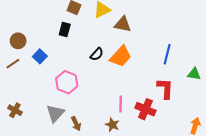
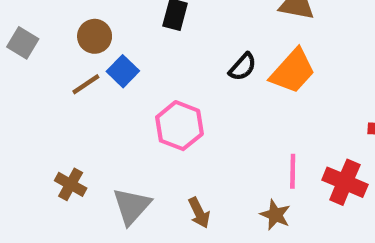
brown circle: (18, 41) -> (95, 36), moved
brown line: (13, 64) -> (86, 84), moved
gray triangle: (55, 113) -> (132, 206), moved

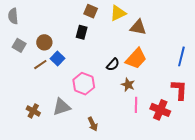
gray square: (23, 43) -> (19, 45), moved
black semicircle: (243, 67) -> (113, 65), moved
gray triangle: (132, 206) -> (61, 107), moved, turned 30
brown star: (275, 215) -> (128, 85), moved

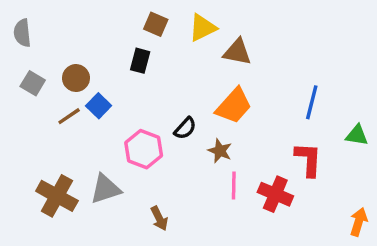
black semicircle: (113, 65) -> (185, 128), moved
brown cross: (33, 111) -> (57, 196), size x1.6

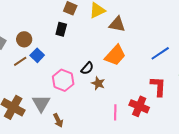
blue line: (312, 102) -> (160, 53), turned 42
brown star: (220, 151) -> (98, 83), moved
pink line: (234, 185) -> (115, 112), moved
gray triangle: (105, 189) -> (41, 103), turned -42
brown arrow: (159, 218) -> (58, 120), moved

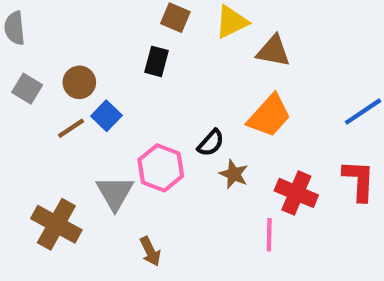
gray triangle: (41, 103) -> (115, 193), moved
red cross: (139, 106) -> (296, 193), moved

